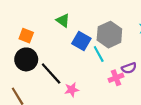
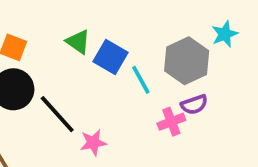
green triangle: (63, 20) -> (78, 42), moved
gray hexagon: (109, 35) -> (187, 61), moved

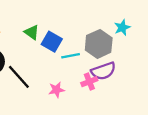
cyan line: (141, 80) -> (71, 56), turned -72
purple semicircle: (194, 105) -> (103, 71), size x1.5
pink star: (93, 143) -> (56, 90), moved

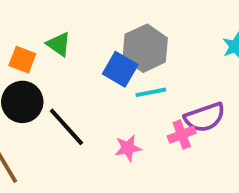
green triangle: (32, 32) -> (59, 44), moved
gray hexagon: (99, 44) -> (145, 48), moved

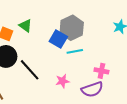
purple semicircle: (205, 117) -> (92, 89), moved
pink cross: (182, 135) -> (101, 71), moved, turned 32

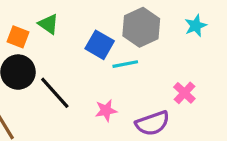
gray hexagon: (72, 28) -> (141, 27), moved
pink cross: (101, 71) -> (184, 93), moved, turned 32

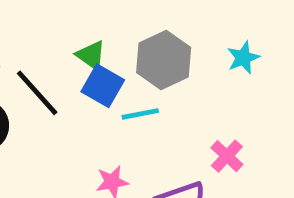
green triangle: (48, 24) -> (91, 55), moved
black line: (55, 93) -> (37, 93), moved

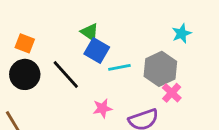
gray hexagon: (164, 60) -> (160, 69), moved
black line: (37, 93) -> (66, 74), moved

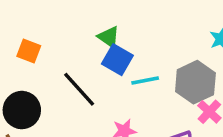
black circle: (25, 74) -> (22, 110), moved

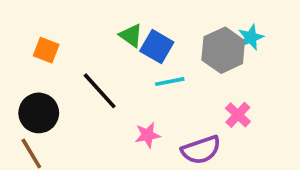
blue square: (117, 60) -> (157, 47), moved
gray hexagon: (195, 82) -> (223, 50), moved

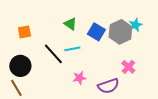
blue square: (157, 47) -> (96, 32), moved
orange square: (46, 50) -> (24, 32), turned -32
cyan line: (170, 82) -> (72, 49), moved

